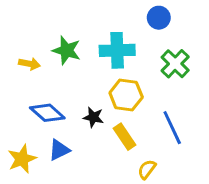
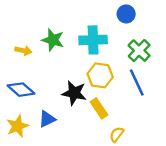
blue diamond: (47, 113) -> (21, 90), moved
black star: (93, 117) -> (74, 93), size x1.5
blue line: (172, 128) -> (137, 82), moved

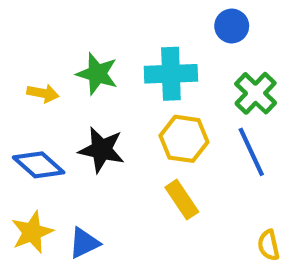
black star: (74, 93) -> (102, 150), moved
blue triangle: (47, 119) -> (84, 243), moved
yellow semicircle: (117, 134) -> (269, 245), moved, turned -49

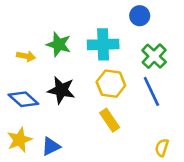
yellow semicircle: (269, 245) -> (162, 148), turned 30

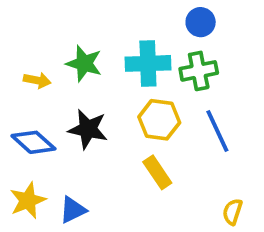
green cross: (154, 56) -> (199, 71), moved, turned 35

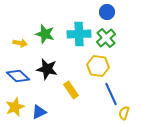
green cross: (199, 71) -> (106, 38), turned -30
yellow hexagon: (159, 120) -> (98, 66), moved
blue line: (217, 131) -> (111, 94), moved
yellow rectangle: (157, 172) -> (71, 90), moved

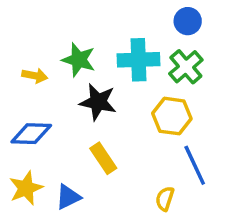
black star: (47, 69) -> (98, 102), moved
blue diamond: (18, 76) -> (31, 134), turned -40
yellow rectangle: (71, 90) -> (103, 158), moved
yellow semicircle: (124, 113) -> (165, 199), moved

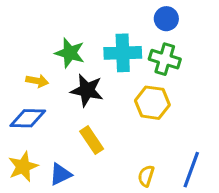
green cross: (186, 67) -> (165, 59), turned -32
yellow arrow: (35, 76) -> (37, 81), moved
blue line: (195, 165) -> (191, 170), moved, turned 45

